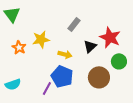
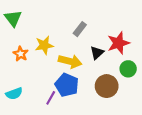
red star: (110, 37) -> (118, 43), turned 30
yellow arrow: (65, 54) -> (70, 61), size x1.5

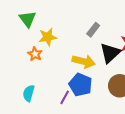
yellow star: (44, 45) -> (48, 37), moved
black triangle: (97, 53) -> (110, 53), size x1.5
cyan semicircle: (14, 94) -> (29, 93), turned 126

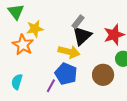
black triangle: (110, 53) -> (82, 36), moved
orange star: (35, 54) -> (23, 45), size x1.5

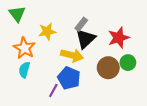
yellow star: (35, 29) -> (47, 31), moved
brown circle: (103, 75) -> (108, 68), moved
cyan semicircle: (17, 82) -> (24, 70), moved

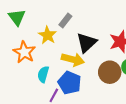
gray rectangle: (81, 24) -> (65, 20), moved
yellow star: (47, 31) -> (47, 35), turned -30
cyan semicircle: (24, 70) -> (43, 74), moved

